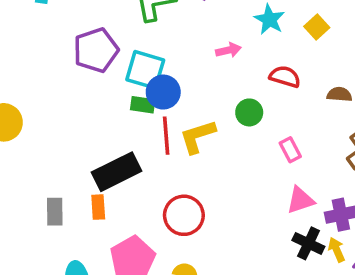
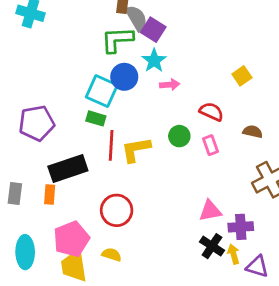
cyan star: (269, 19) -> (154, 61), moved
purple pentagon: (96, 50) -> (37, 123), moved
blue circle: (163, 92) -> (124, 77), moved
pink rectangle: (290, 150) -> (211, 145), moved

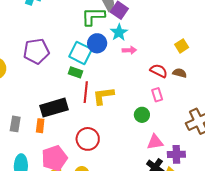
purple pentagon: (37, 123) -> (36, 51), moved
brown semicircle: (253, 132) -> (180, 73), moved
green circle: (179, 136) -> (142, 115), moved

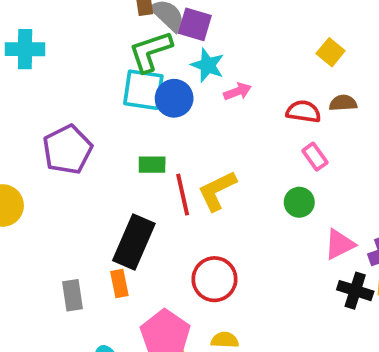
cyan square: (80, 53) -> (143, 90), moved
black rectangle: (54, 108) -> (134, 242), turned -32

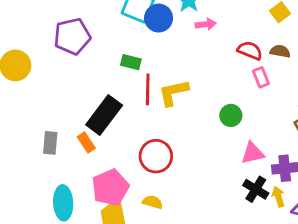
pink rectangle: (315, 157) -> (261, 77), moved
orange rectangle: (119, 283) -> (86, 143), turned -36

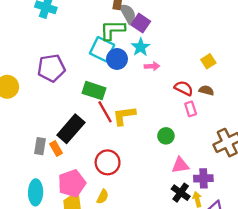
green rectangle: (131, 62) -> (94, 91), size x1.5
red line: (148, 89) -> (105, 112), turned -35
gray rectangle: (50, 143) -> (40, 146), moved
yellow semicircle: (153, 202) -> (103, 197), turned 96

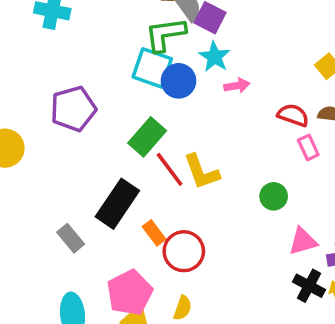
green rectangle: (94, 91) -> (147, 137), turned -60
yellow L-shape: (124, 116) -> (201, 172), turned -95
gray rectangle: (40, 146) -> (71, 238), turned -42
orange rectangle: (56, 148) -> (154, 233), moved

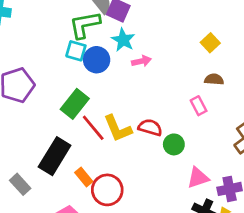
cyan square: (152, 68) -> (76, 51), size x0.7
red semicircle: (293, 115) -> (150, 127), moved

